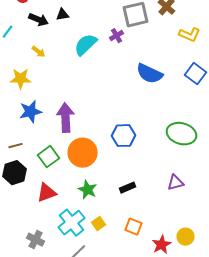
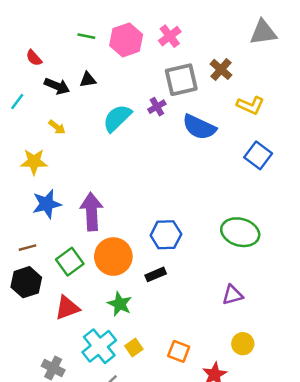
blue semicircle: (150, 74) -> (199, 127), moved
black rectangle: (128, 188) -> (156, 274), moved
yellow circle: (186, 237) -> (243, 344), moved

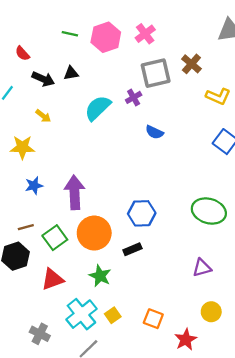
blue semicircle: (199, 127) -> (154, 132), moved, size x0.6
blue star: (47, 204) -> (34, 186), size x0.7
brown line: (27, 248) -> (26, 227), moved

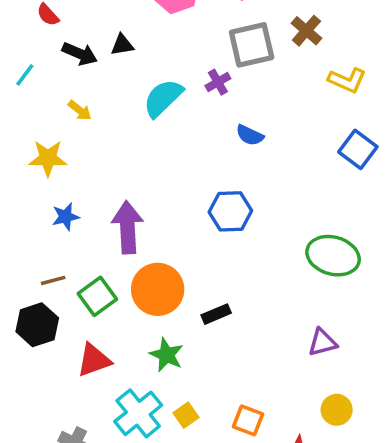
blue hexagon: (142, 213) -> (230, 211), moved

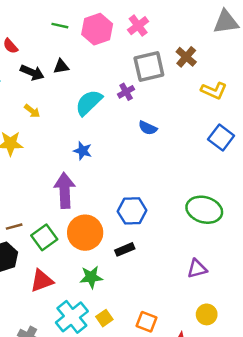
blue hexagon: (230, 211) -> (132, 211), moved
blue star: (66, 217) -> (83, 151), moved, turned 30
green star: (167, 355) -> (91, 277), turned -30

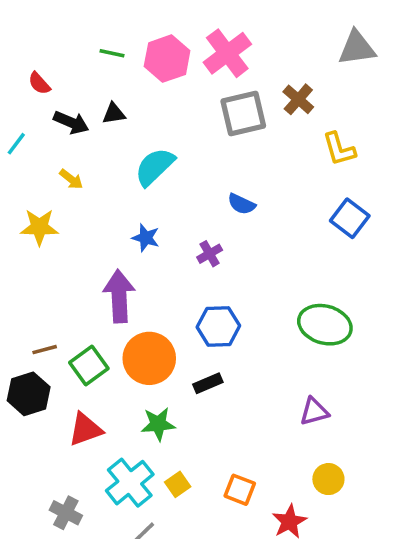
pink cross: (138, 26) -> (227, 53), size x1.5
yellow L-shape: (214, 91) -> (339, 149), turned 50
purple cross: (126, 92) -> (210, 254), moved

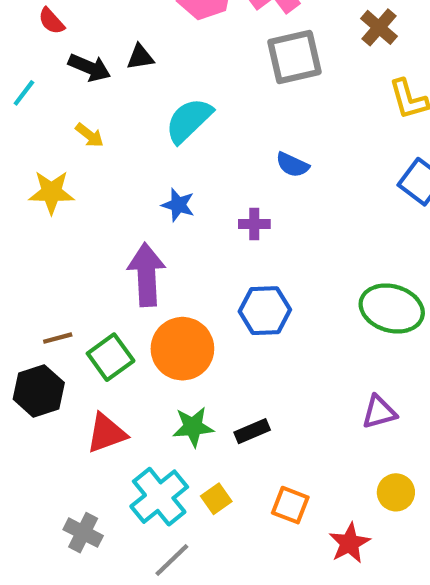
brown cross: (298, 99) -> (379, 27), moved
purple cross: (210, 254) -> (254, 224), turned 30
black rectangle: (208, 383) -> (252, 431), moved

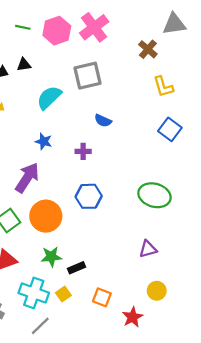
gray square: (294, 57) -> (88, 76), moved
purple arrow: (147, 275) -> (27, 178), turned 36
black rectangle: (252, 431) -> (77, 268), moved
cyan cross: (159, 497) -> (34, 293), turned -32

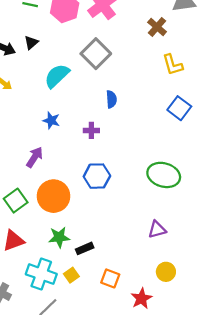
black triangle: (24, 65) -> (31, 42), turned -32
gray square: (88, 76) -> (96, 54), turned -32
blue semicircle: (103, 121) -> (111, 99), turned -119
purple arrow: (27, 178) -> (35, 157), size x0.7

